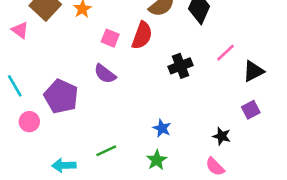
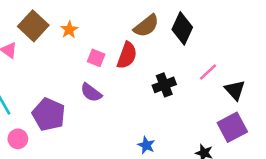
black triangle: (253, 71) -> (235, 90), turned -45
purple square: (251, 110) -> (232, 127), size x1.6

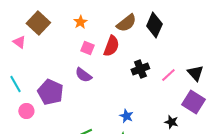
orange star: (69, 30) -> (80, 22), moved
pink line: (208, 72) -> (168, 75), moved
purple square: (232, 127) -> (193, 102), turned -30

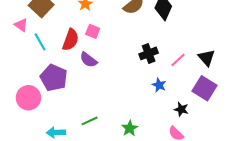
red semicircle: (111, 46) -> (71, 40), moved
cyan line: (15, 84) -> (40, 42), moved
pink circle: (26, 111) -> (28, 98), size x1.5
blue star: (126, 116) -> (159, 85), moved

